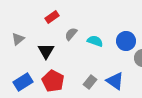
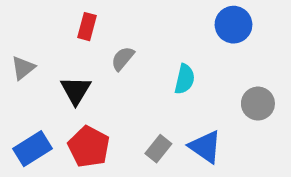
red rectangle: (52, 17) -> (87, 27), turned -40
cyan semicircle: (95, 41) -> (185, 79), moved, turned 84
blue circle: (126, 41) -> (233, 25), moved

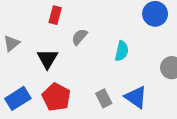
gray rectangle: (158, 149) -> (104, 98), turned -66

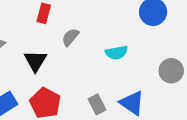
cyan semicircle: (122, 51) -> (117, 53), turned 66

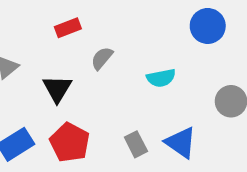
red rectangle: (44, 13) -> (68, 28), turned 54

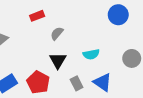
cyan semicircle: (161, 78) -> (91, 54), moved
black triangle: (57, 89) -> (58, 60), moved

